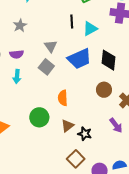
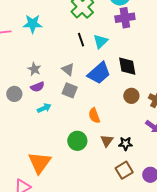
gray star: (20, 25) -> (34, 69), moved
cyan arrow: (17, 76) -> (44, 108), turned -104
brown square: (76, 159) -> (124, 170), turned 30

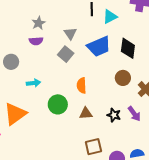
gray circle: (14, 94) -> (11, 62), moved
cyan arrow: (44, 108) -> (33, 83), moved
brown triangle: (107, 141) -> (86, 113), turned 32
black star: (126, 144) -> (114, 115), moved

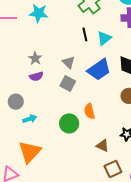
cyan arrow: (33, 83) -> (30, 119), moved
green circle: (58, 104) -> (69, 123), moved
brown triangle: (86, 113) -> (103, 146), moved, turned 40

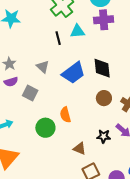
cyan triangle: (104, 38) -> (78, 31), moved, turned 35
gray square: (68, 83) -> (30, 93), moved

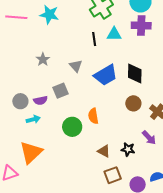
purple semicircle: (11, 82) -> (40, 100), moved
gray square: (30, 93) -> (61, 91), turned 35
black star: (104, 136) -> (128, 149), moved

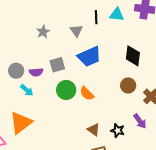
gray triangle: (76, 66) -> (76, 31), moved
blue trapezoid: (106, 75) -> (89, 57), moved
orange semicircle: (93, 116) -> (87, 94), turned -42
cyan arrow: (33, 119) -> (27, 90), turned 48
green circle: (72, 127) -> (66, 90), moved

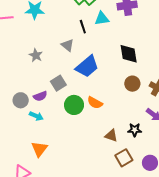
orange triangle: (21, 123) -> (39, 149), size x0.7

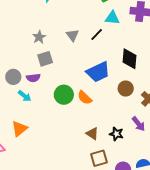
black line: (83, 27) -> (97, 35), moved, turned 48
blue trapezoid: (87, 66) -> (98, 72), moved
gray square: (58, 83) -> (45, 59), moved

